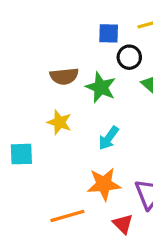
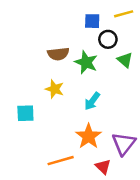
orange star: (104, 184) -> (89, 136), turned -30

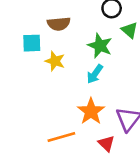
green star: (86, 62) -> (100, 46), moved
cyan square: (25, 113) -> (32, 43), moved

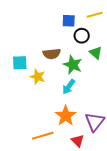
brown semicircle: (59, 24) -> (52, 54), moved

